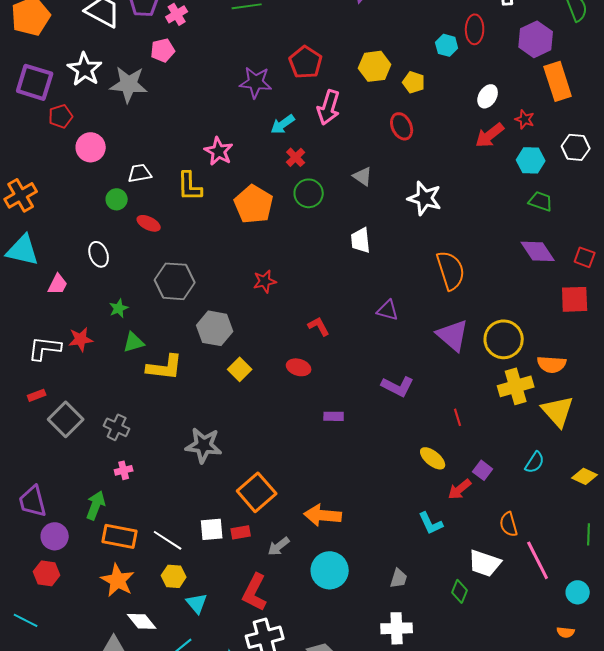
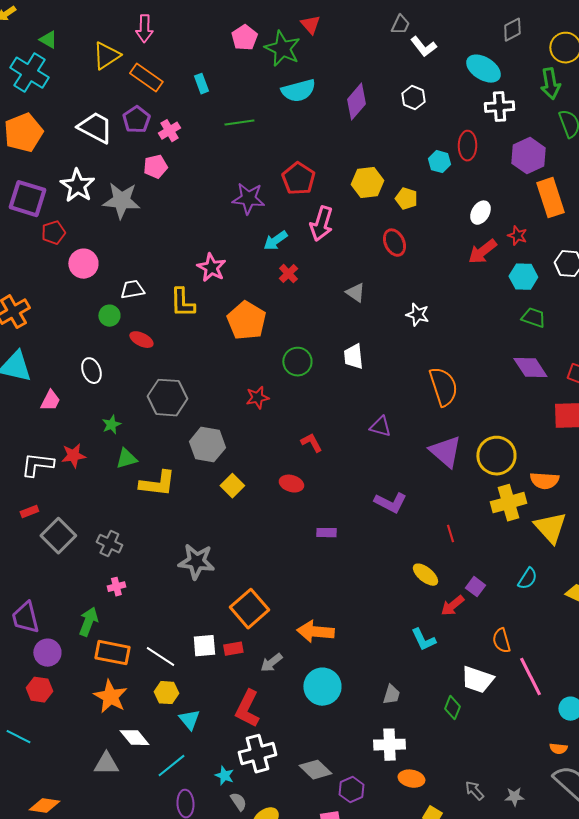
green circle: (309, 193) -> (297, 362), moved
white star: (425, 198) -> (417, 315), size x0.7

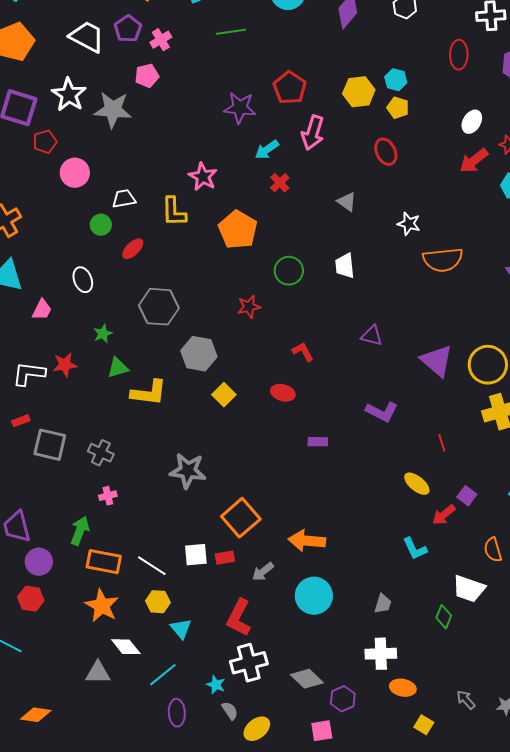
cyan hexagon: (439, 162) -> (396, 80), moved
red ellipse: (141, 340) -> (133, 249), turned -70
orange semicircle: (443, 387) -> (443, 260), moved, turned 102
gray square: (58, 536) -> (50, 445), turned -32

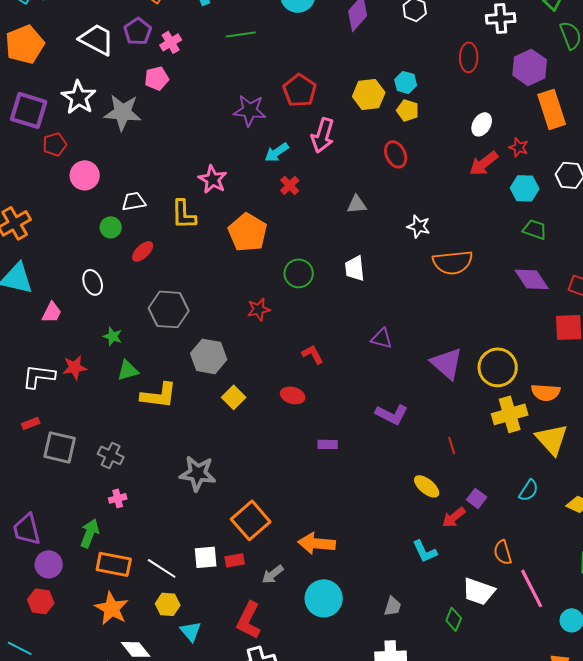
gray triangle: (347, 202) -> (357, 204), turned -40
green star: (103, 334) -> (113, 336), turned -30

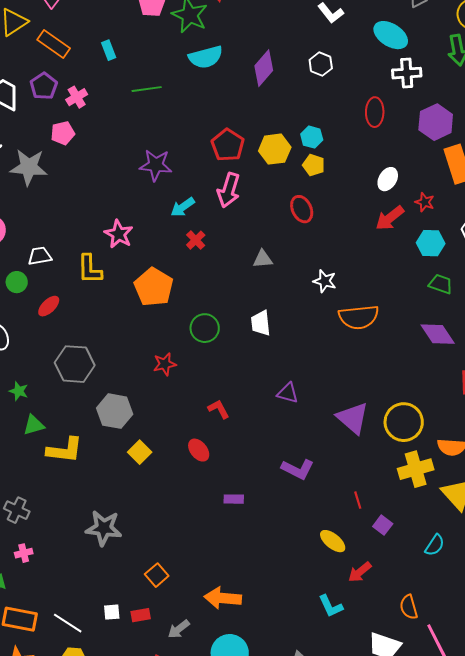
red pentagon: (300, 90) -> (228, 145), moved
red ellipse: (293, 395) -> (199, 450), turned 35
purple square: (477, 498) -> (383, 525), moved
orange square: (251, 520) -> (157, 575), size x0.6
white square: (206, 557) -> (112, 612), size x0.7

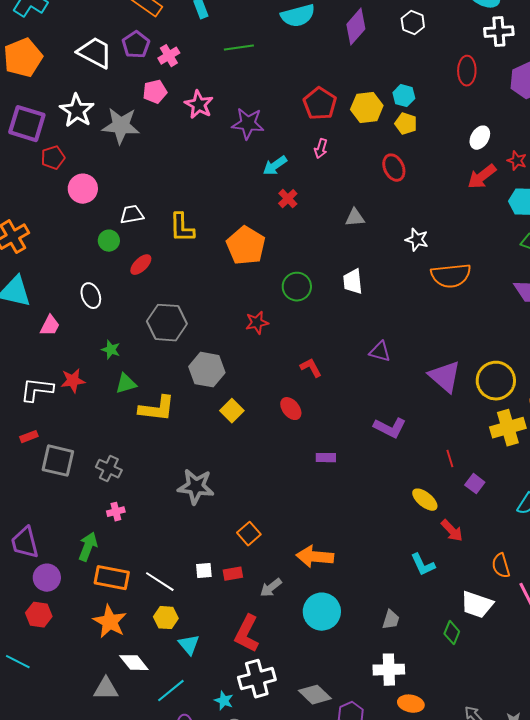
pink arrow: (229, 190) -> (321, 149), size x0.6
pink star: (119, 234) -> (199, 105), moved
red arrow: (360, 572) -> (452, 531), turned -95

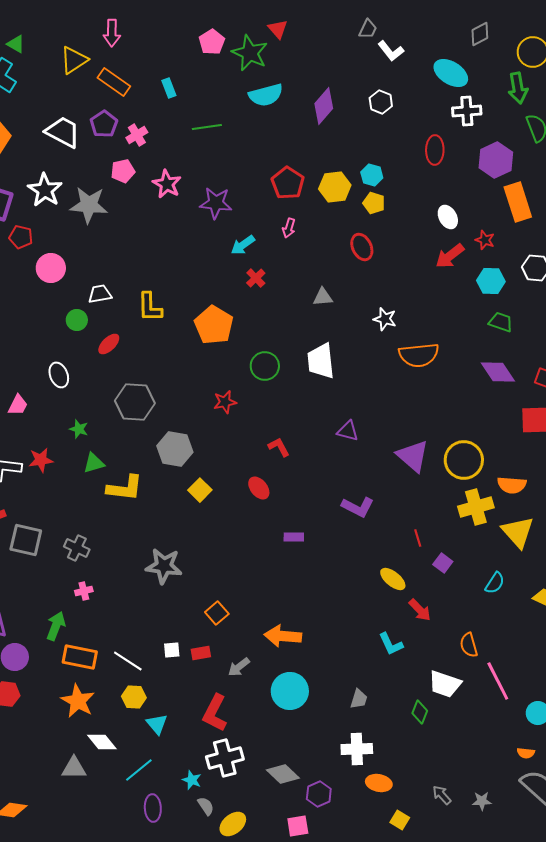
white ellipse: (480, 138) -> (448, 217), turned -60
red pentagon: (53, 158) -> (21, 237), turned 30
white trapezoid: (353, 282) -> (321, 361), size x1.4

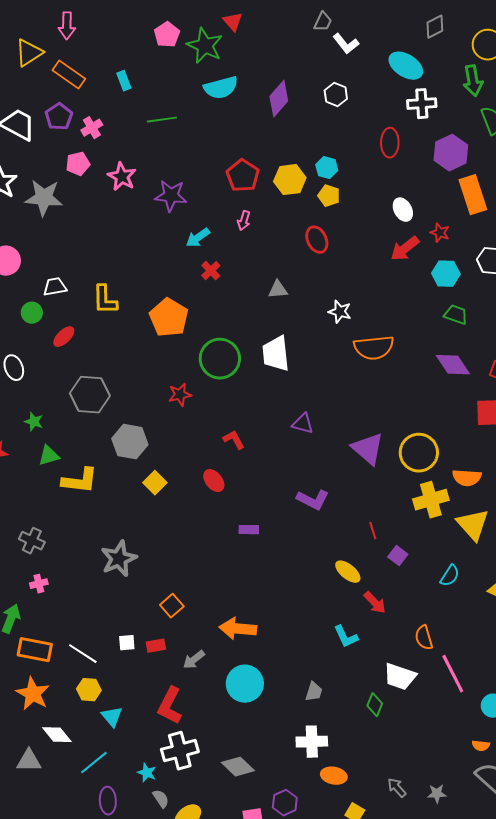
green circle: (265, 366) -> (220, 359), size x1.4
gray star: (164, 566) -> (119, 559), turned -30
purple hexagon: (319, 794) -> (285, 803), moved

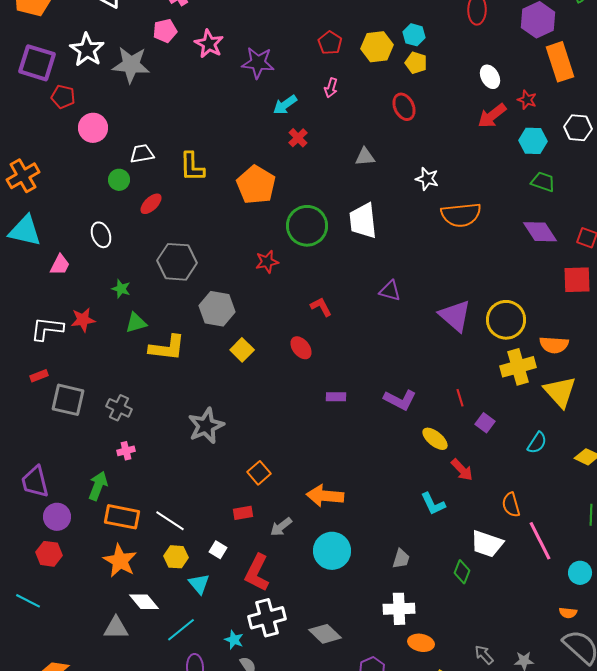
red pentagon: (243, 176) -> (330, 43), size x0.7
purple L-shape: (313, 500) -> (400, 400), moved
white square: (127, 643) -> (218, 550), moved, turned 36

